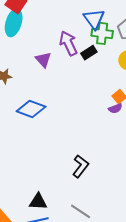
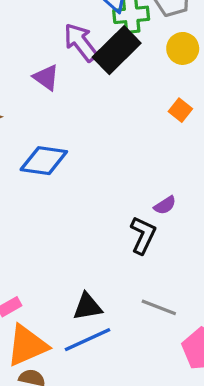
black rectangle: (89, 53) -> (117, 50), size x1.8
purple semicircle: (115, 108) -> (165, 205), moved

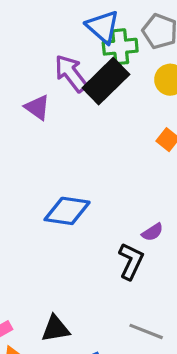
blue diamond: (44, 161) -> (67, 211), moved
black triangle: (87, 307) -> (55, 329), moved

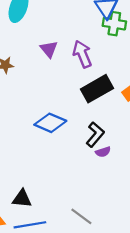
purple arrow: (71, 73) -> (82, 54), moved
black rectangle: (106, 81) -> (97, 89), moved
black L-shape: (131, 261) -> (95, 135), moved

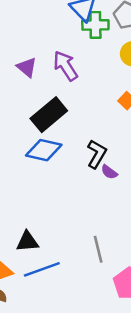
black rectangle: (97, 89) -> (49, 115), moved
purple semicircle: (103, 152) -> (109, 172), turned 64
gray line: (81, 216) -> (98, 249), turned 50

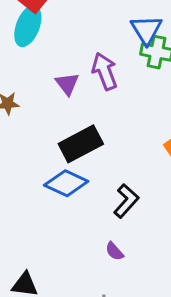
purple arrow: (66, 66) -> (105, 71), moved
purple semicircle: (109, 172) -> (114, 251), moved

